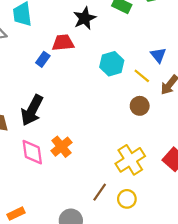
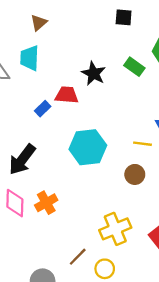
black star: (85, 18) -> (93, 73), turned -30
cyan hexagon: (112, 64) -> (88, 147), moved, size x1.4
yellow line: (142, 76) -> (142, 144), turned -42

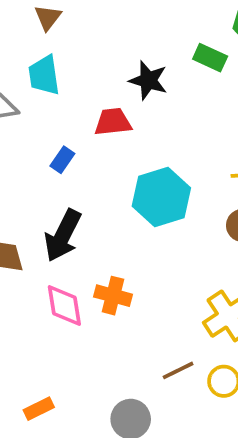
blue rectangle: (43, 109) -> (62, 160), moved
orange cross: (46, 203) -> (113, 296), turned -35
brown line: (78, 257) -> (178, 370), turned 30

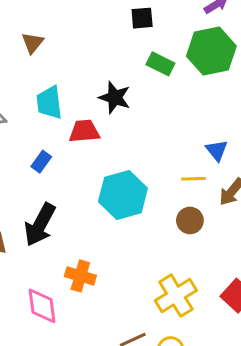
green rectangle: (210, 58) -> (160, 64), moved
cyan trapezoid: (44, 75) -> (49, 103), moved
pink diamond: (64, 306) -> (42, 306), moved

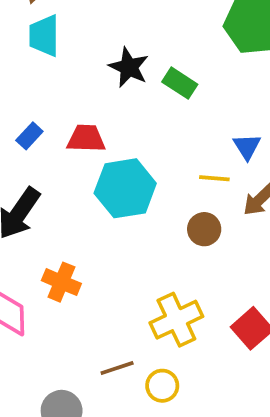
green rectangle: (160, 64) -> (180, 83), moved
cyan trapezoid: (49, 103) -> (44, 36), moved
red trapezoid: (84, 131) -> (86, 139), moved

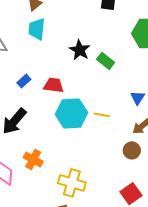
yellow line: (214, 178) -> (102, 115), moved
brown circle: (204, 229) -> (132, 150), moved
yellow cross: (176, 320) -> (72, 183), moved, turned 36

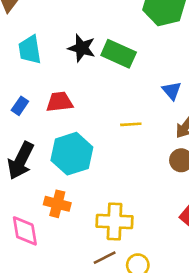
cyan trapezoid: (37, 29) -> (30, 50), moved
green rectangle: (106, 61) -> (119, 54), size x1.4
cyan hexagon: (72, 113) -> (72, 154), moved

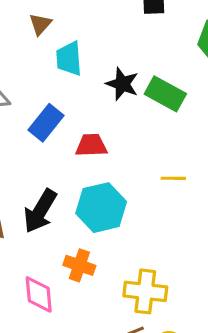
cyan trapezoid: (30, 50) -> (69, 59), moved
blue rectangle: (20, 106) -> (46, 123), moved, size x1.6

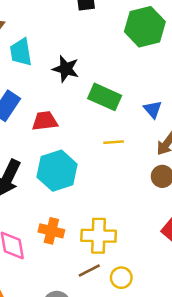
green rectangle: (165, 94) -> (105, 97), moved
orange cross: (79, 265) -> (51, 231), moved

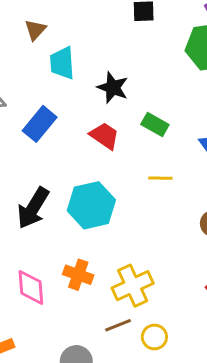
green rectangle: (105, 97) -> (155, 124), size x0.7
red trapezoid: (45, 121) -> (105, 136), moved, turned 36
yellow cross: (99, 236) -> (133, 286), turned -32

